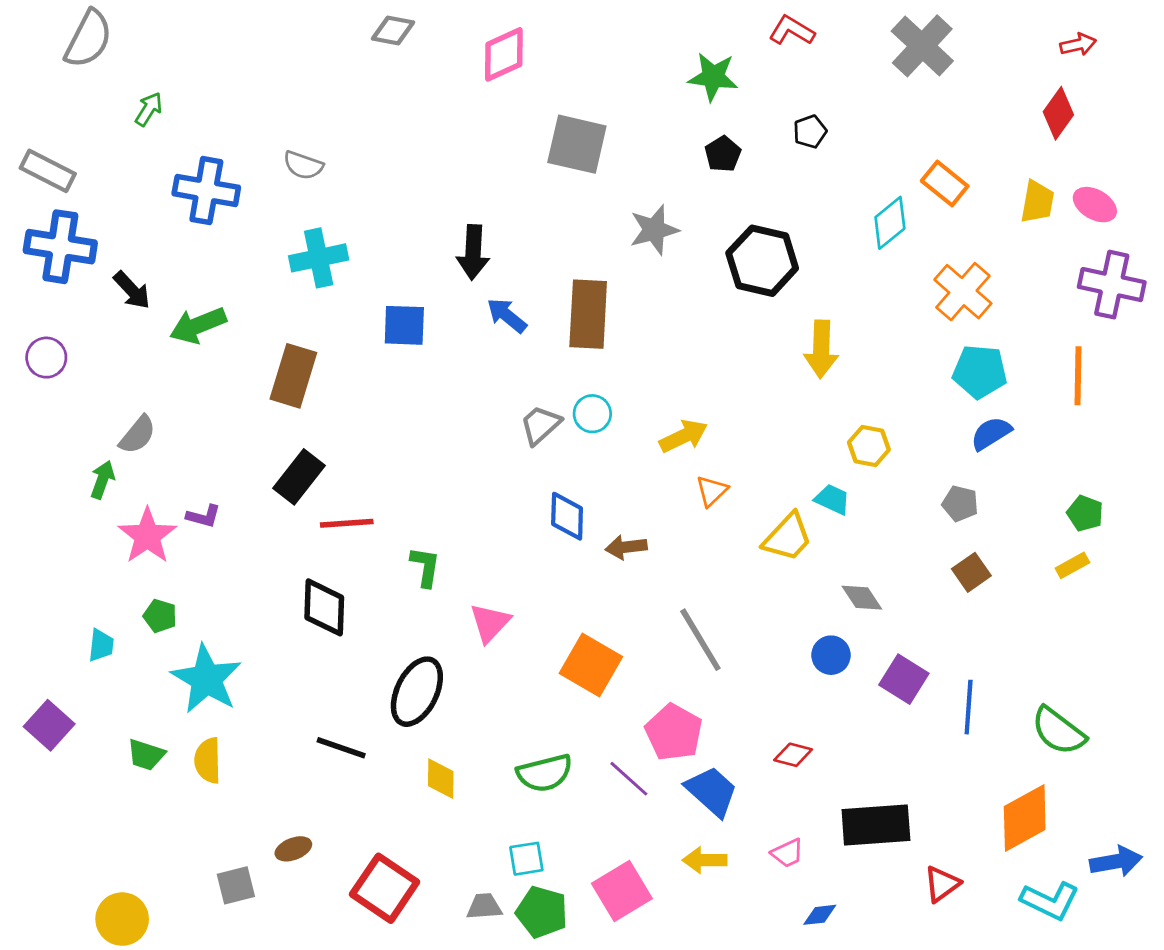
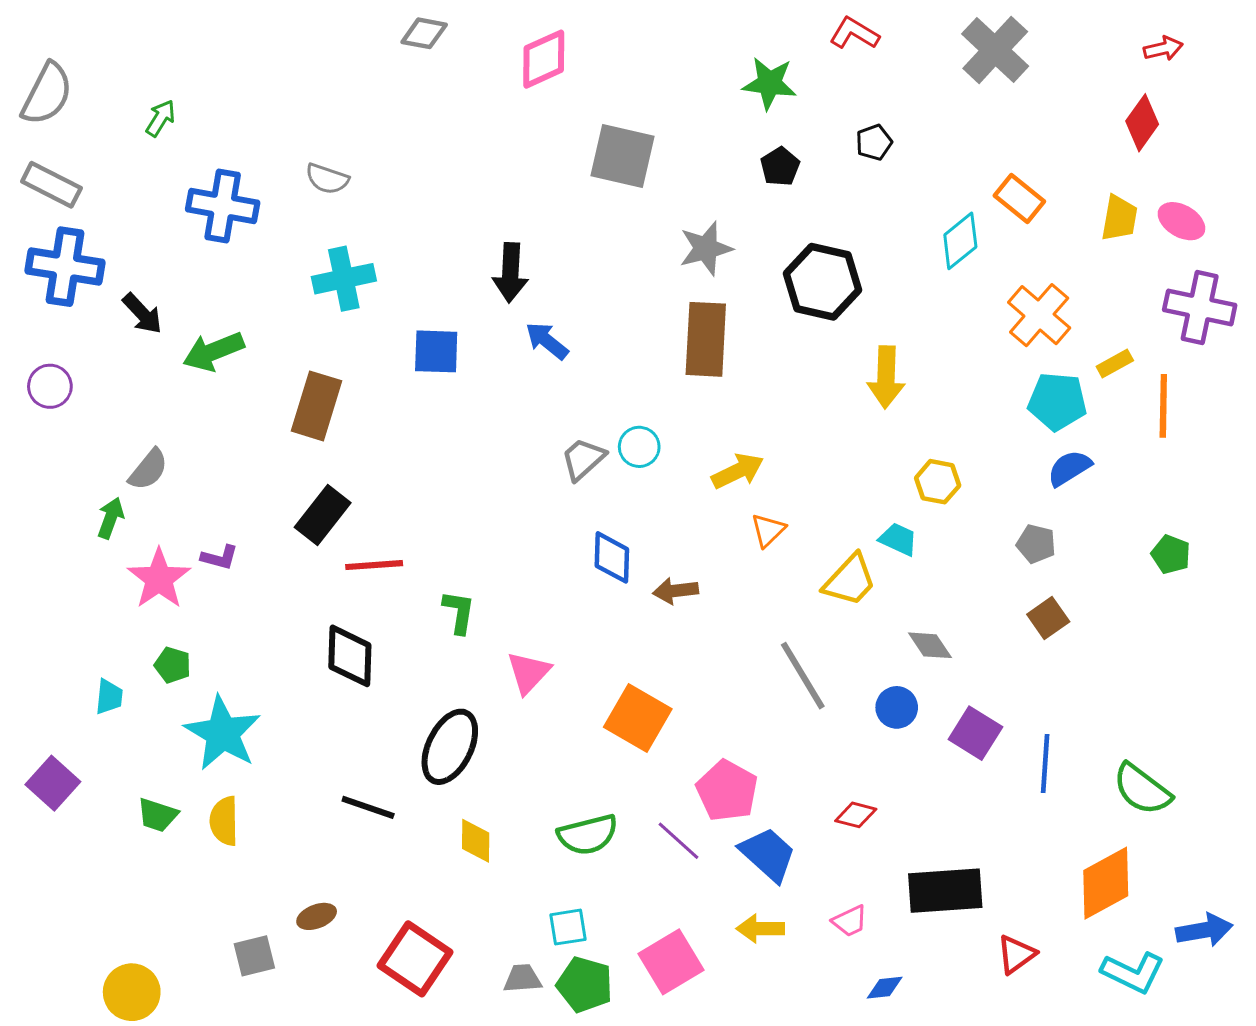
gray semicircle: (88, 39) -> (47, 94), moved
brown rectangle: (588, 314) -> (706, 339), moved
yellow rectangle: (1072, 565) -> (1115, 364), moved
gray line: (700, 640) -> (803, 676), moved

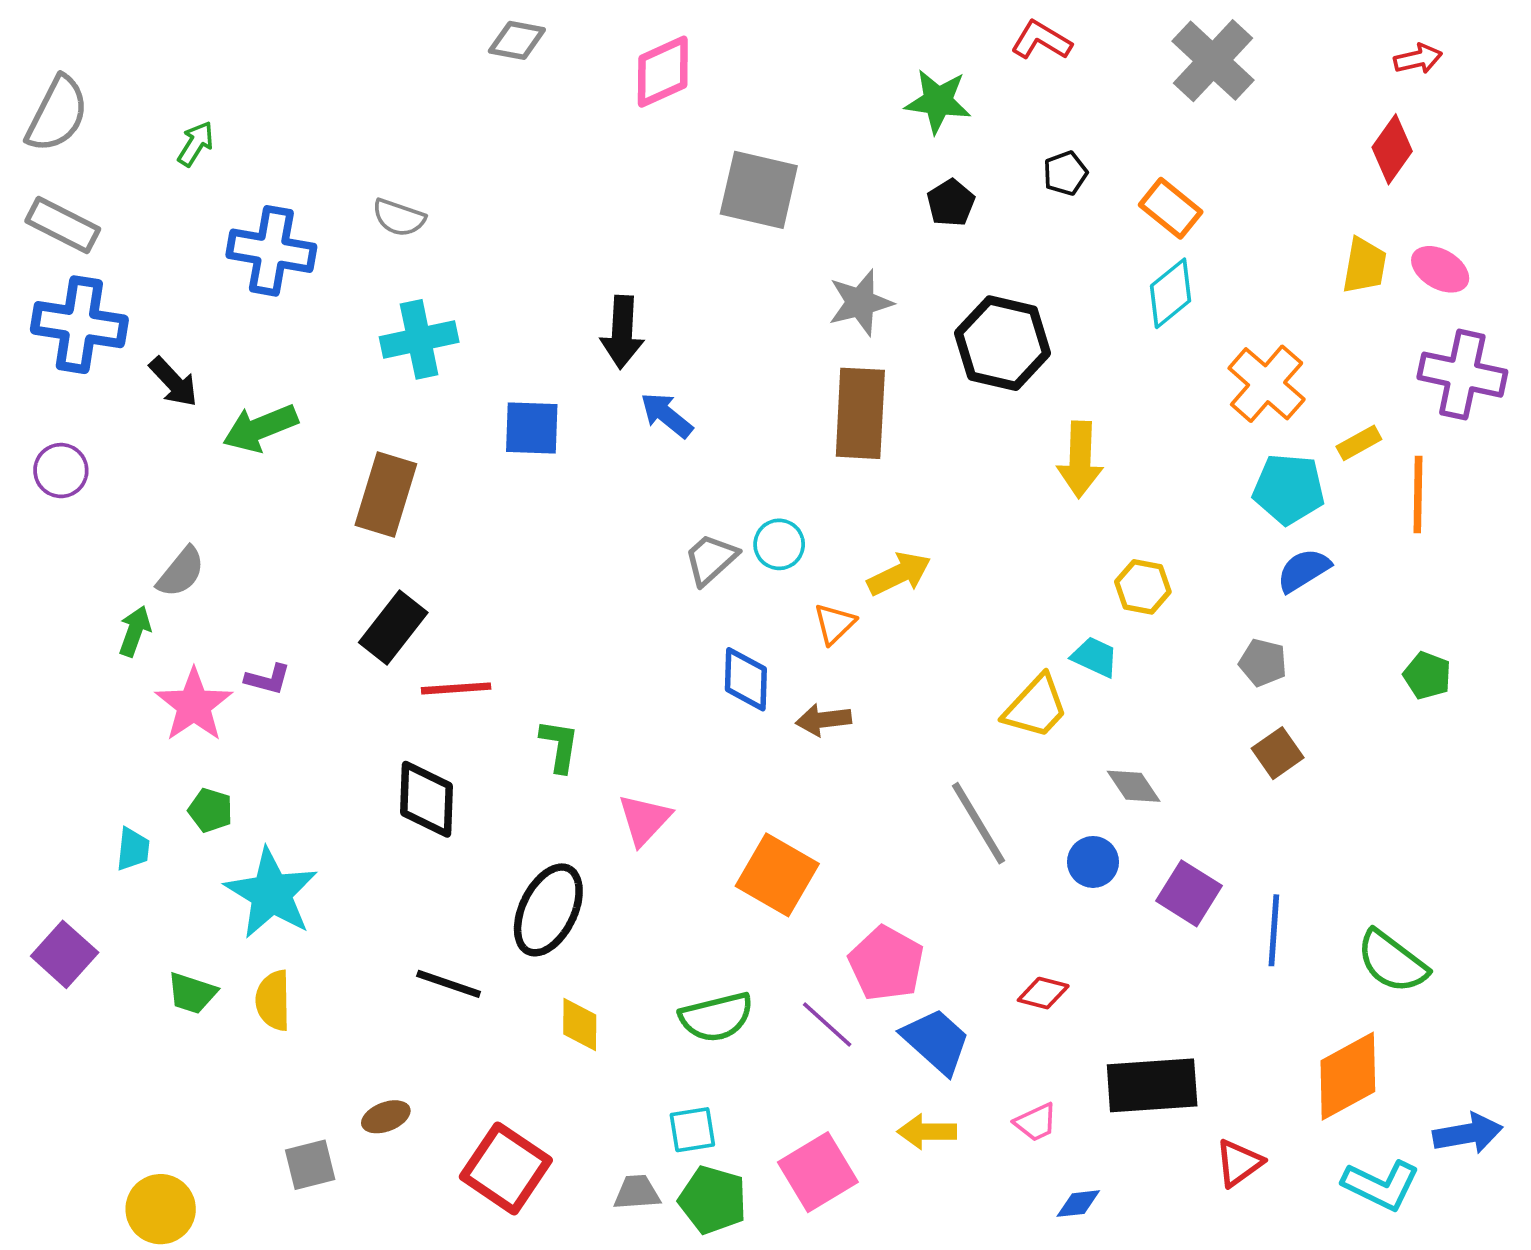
orange rectangle: (1019, 198) -> (1171, 208), moved
orange triangle: (768, 530) -> (835, 624), moved

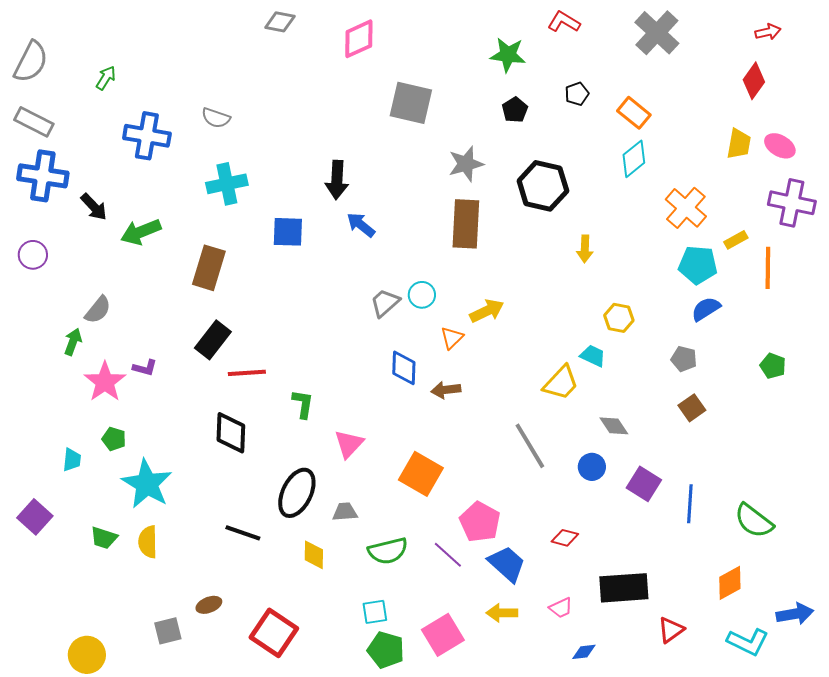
yellow arrow: (1080, 459) -> (585, 249), size x0.7
orange diamond: (1348, 1076) -> (730, 583), size x0.7
gray trapezoid: (637, 1192) -> (345, 512), moved

